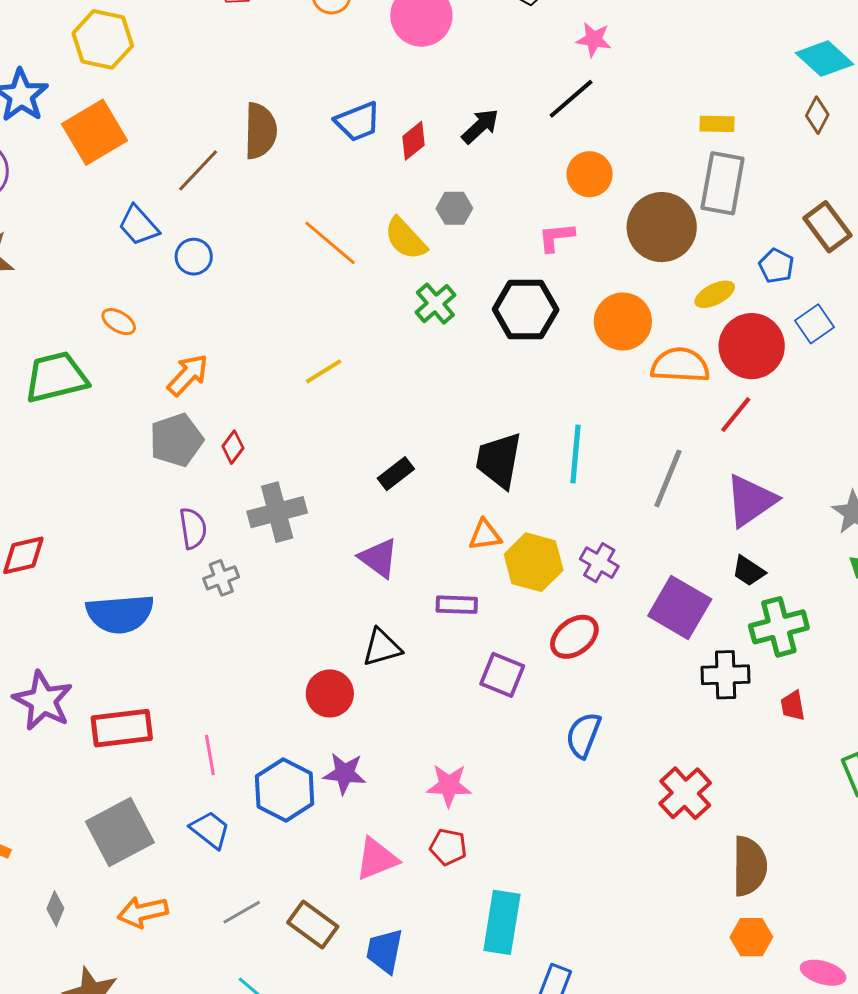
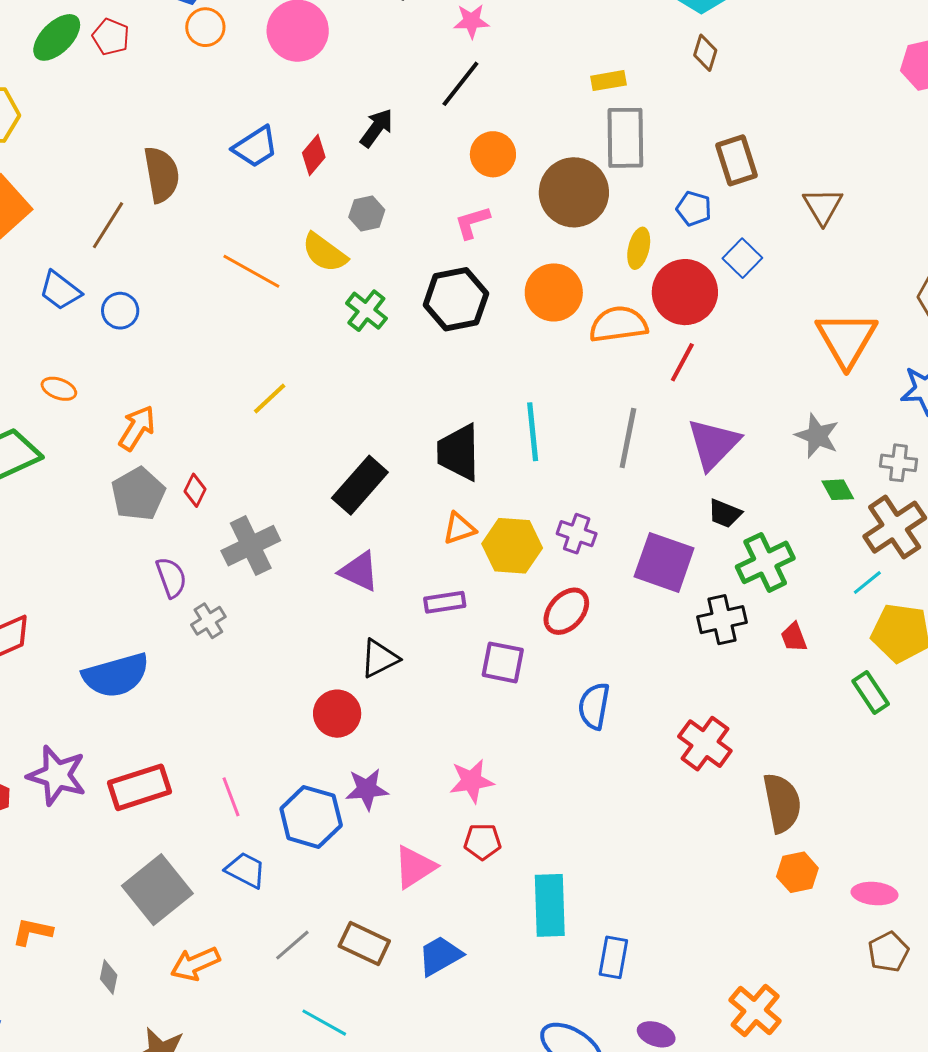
brown rectangle: (827, 227) -> (737, 160), turned 30
yellow ellipse: (715, 294) -> (639, 248), turned -39
black rectangle: (396, 474) -> (360, 485), size x1.6
blue trapezoid: (385, 951) -> (440, 956), turned 60

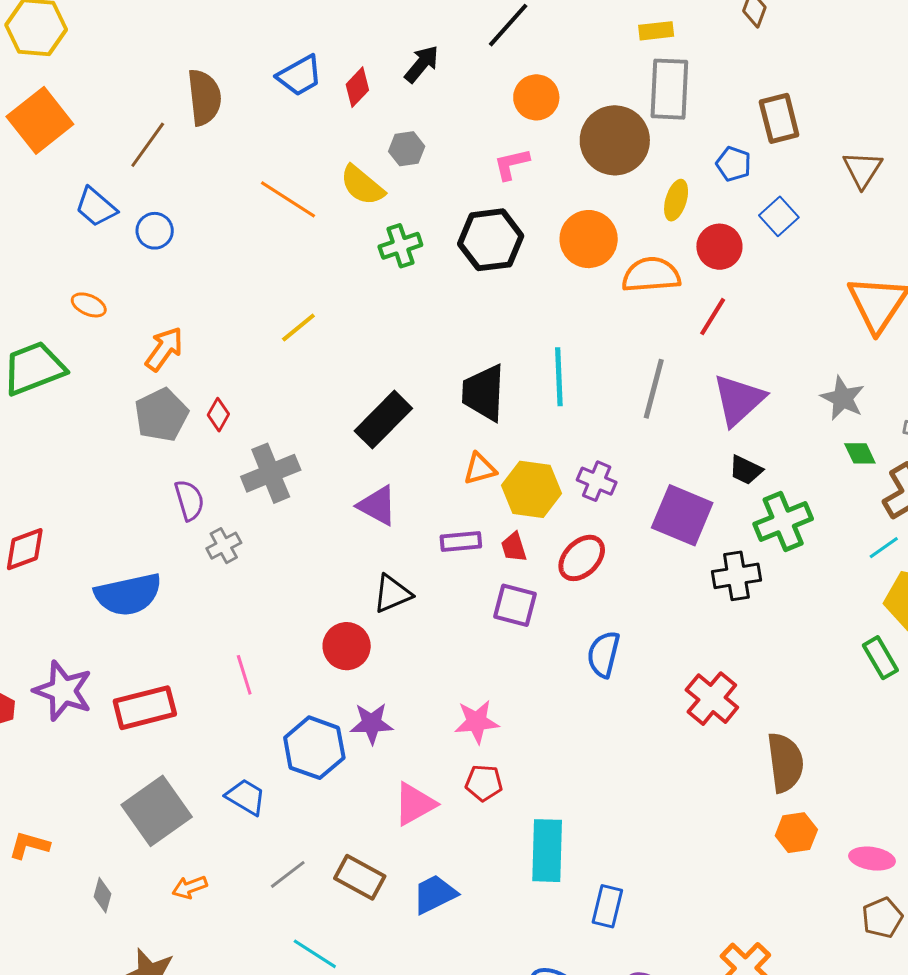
red circle: (685, 292) -> (719, 247), size x0.7
green cross: (366, 311) -> (400, 246), turned 30
red trapezoid: (794, 637) -> (514, 547), moved
pink line: (231, 797) -> (244, 675), moved
orange arrow: (195, 964) -> (190, 887), size x0.7

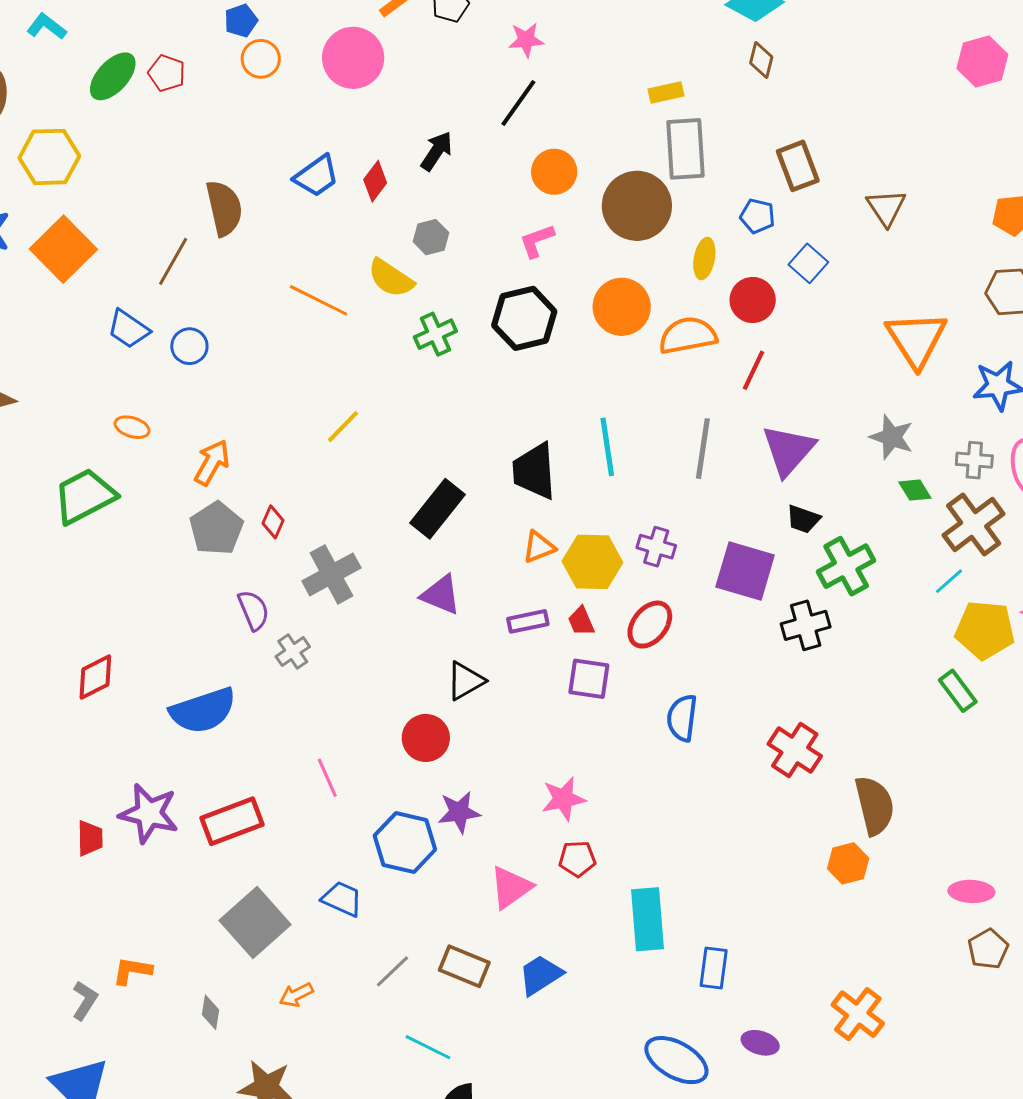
orange hexagon: (796, 833) -> (848, 863), moved

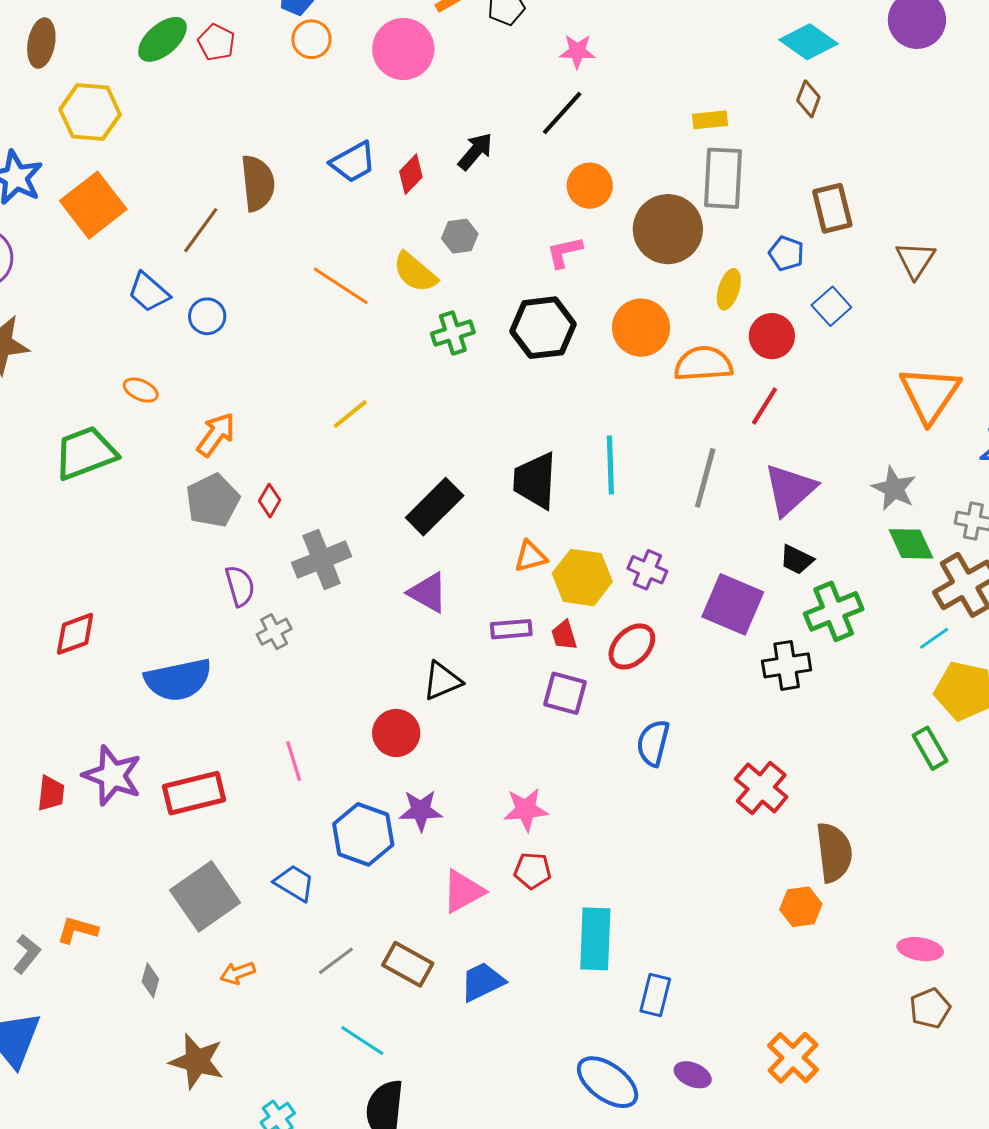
green diamond: (915, 490) -> (911, 544), size x1.4

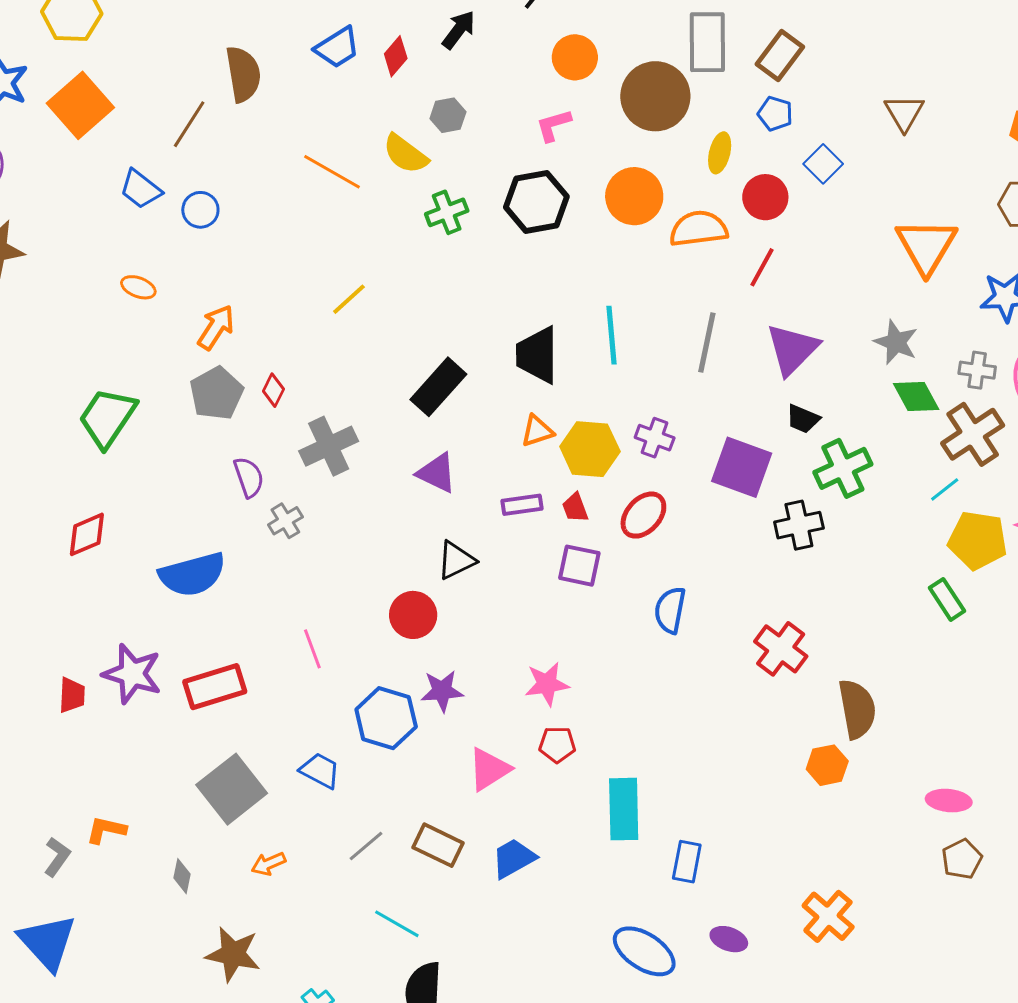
brown rectangle: (832, 208) -> (780, 55), moved, turned 54
green trapezoid: (86, 453) -> (107, 418), moved, turned -32

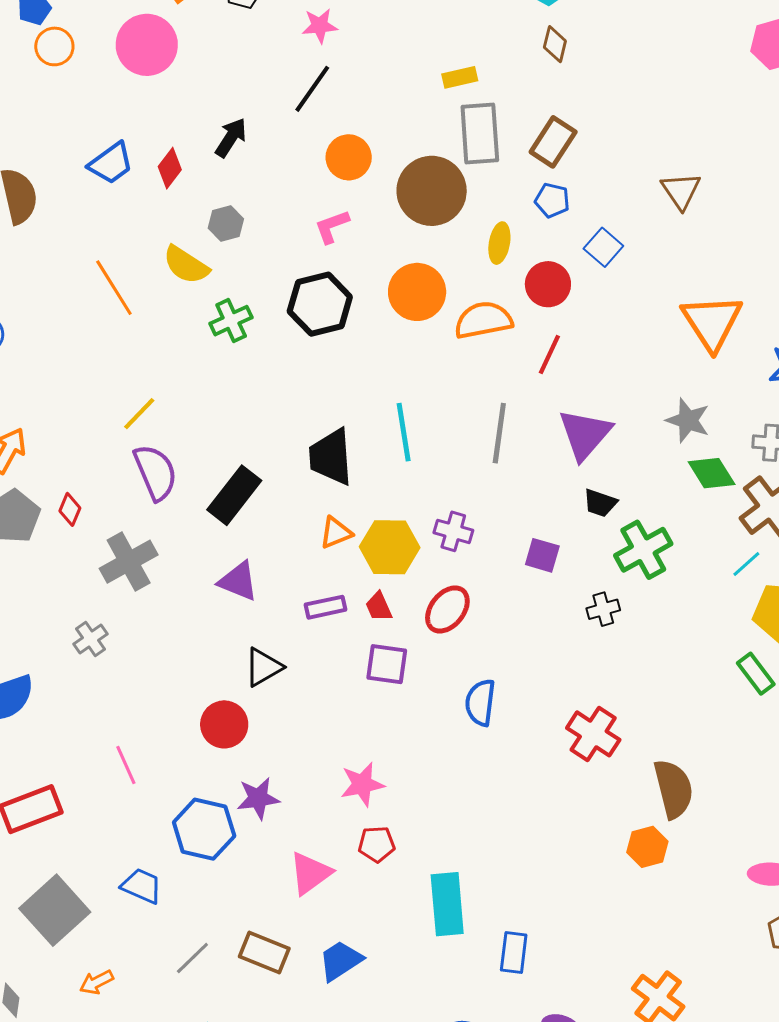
orange line: (332, 172) -> (114, 288), turned 32
purple square: (742, 467) -> (542, 555), size x0.6
purple semicircle: (249, 477) -> (155, 472), moved, size x1.4
black cross: (799, 525) -> (603, 609), size x0.7

